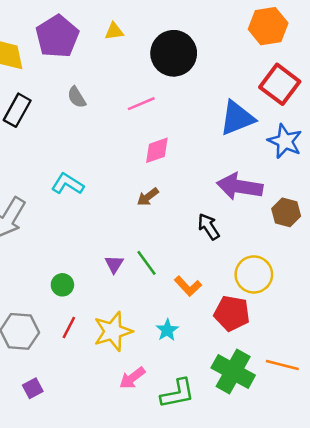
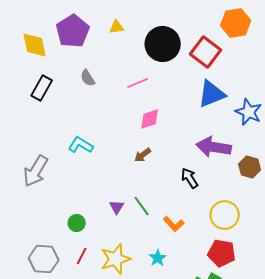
red square: (280, 84) -> (206, 52), moved
red pentagon: (232, 313) -> (222, 253), moved

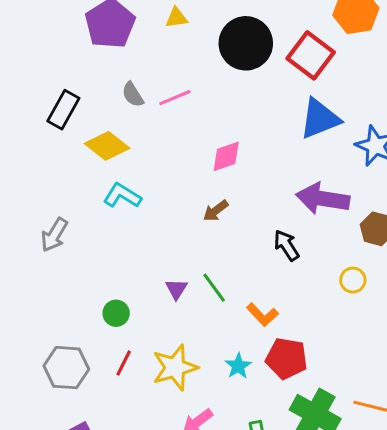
yellow diamond: (35, 45) -> (107, 146), moved, turned -40
pink line: (138, 83) -> (175, 98), moved
gray arrow: (36, 171) -> (54, 235), size x0.7
yellow circle: (225, 215) -> (353, 280), moved, size x0.6
red pentagon: (222, 253) -> (287, 358), moved

